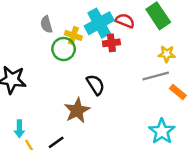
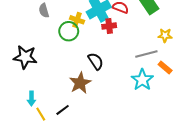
gray semicircle: (46, 24) -> (44, 10), moved
yellow star: (167, 54) -> (165, 35), moved
cyan star: (162, 131) -> (142, 80), moved

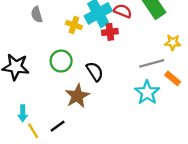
green circle: (69, 31) -> (61, 61), moved

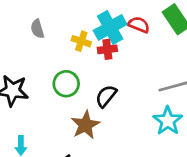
red cross: (110, 32) -> (107, 49), moved
black semicircle: (95, 71) -> (106, 96), turned -108

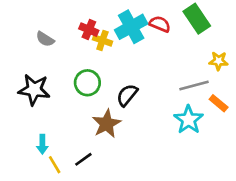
gray semicircle: (37, 29) -> (45, 39), moved, turned -42
red cross: (107, 49) -> (89, 30), moved, turned 30

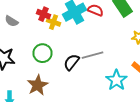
gray line: (194, 86) -> (92, 55), moved
brown star: (107, 124) -> (38, 85), moved

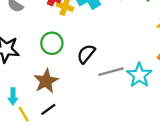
gray line: (92, 55) -> (111, 72), moved

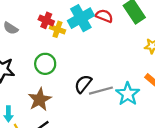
black semicircle: (86, 54) -> (83, 84), moved

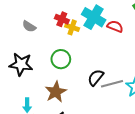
red semicircle: (104, 16) -> (115, 26), moved
cyan cross: (81, 18) -> (94, 17), turned -30

